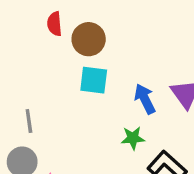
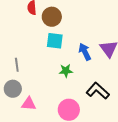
green star: (133, 138) -> (66, 71), moved

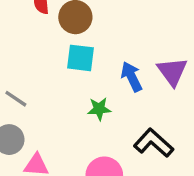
gray line: (17, 65) -> (16, 99), turned -48

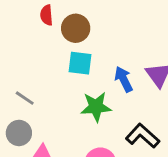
green star: (99, 109) -> (96, 107), size x1.5

